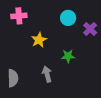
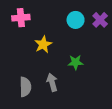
purple cross: (90, 29) -> (100, 20), moved
gray semicircle: (13, 78) -> (25, 87), moved

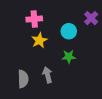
pink cross: (21, 18) -> (34, 19), moved
cyan circle: (76, 20) -> (69, 31), moved

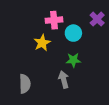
pink cross: (34, 19) -> (54, 20), moved
gray arrow: (47, 75) -> (64, 79), moved

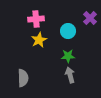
pink cross: (54, 20) -> (36, 19), moved
gray arrow: (64, 79) -> (70, 75), moved

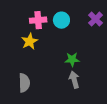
cyan circle: (68, 31) -> (61, 20), moved
yellow star: (39, 40) -> (30, 41), moved

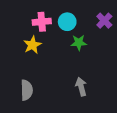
green star: (72, 59) -> (79, 43), moved

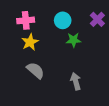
pink cross: (42, 22) -> (26, 20), moved
gray semicircle: (27, 90) -> (35, 70), moved, turned -48

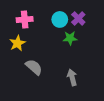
purple cross: (97, 19) -> (78, 18), moved
yellow star: (30, 42) -> (17, 43), moved

